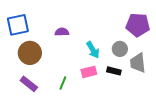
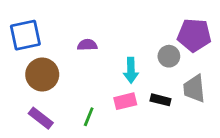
gray circle: (120, 49) -> (169, 56), moved
cyan arrow: (93, 50) -> (131, 70), turned 30

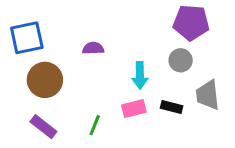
purple pentagon: (194, 35) -> (191, 23), moved

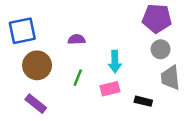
gray circle: (181, 60) -> (161, 49), moved
black rectangle: (172, 107) -> (143, 101), moved
green line: (95, 125) -> (78, 78), moved

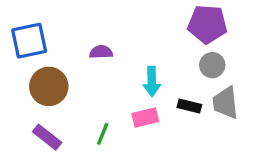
green line: (78, 78) -> (103, 134), moved
black rectangle: (143, 101) -> (189, 106), moved

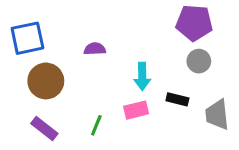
gray trapezoid: (225, 103) -> (217, 115), moved

